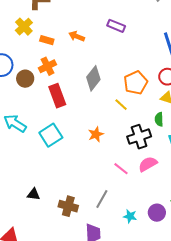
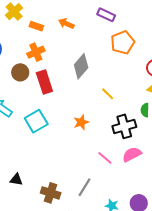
brown circle: (25, 79) -> (20, 72), moved
orange pentagon: (136, 83) -> (123, 42), moved

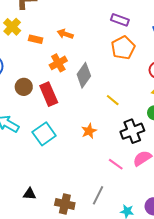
purple rectangle: (106, 15) -> (120, 20), moved
orange cross: (36, 52) -> (58, 63), moved

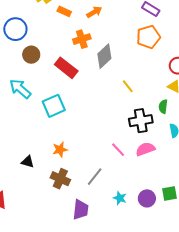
orange arrow: (65, 34) -> (94, 12), turned 119
brown circle: (24, 87) -> (31, 55), moved
red rectangle: (49, 94) -> (66, 68), turned -40
orange star: (89, 131) -> (60, 150), moved

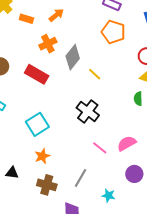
orange pentagon: (148, 37) -> (113, 32), turned -30
yellow line: (128, 86) -> (95, 74), moved
cyan square: (54, 106) -> (37, 124), moved
black cross: (141, 121) -> (88, 111), moved, turned -35
purple circle: (147, 198) -> (134, 174), moved

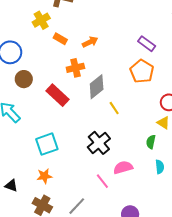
pink semicircle: (127, 143) -> (123, 167), moved

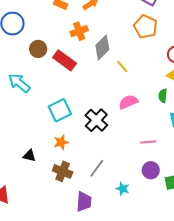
brown circle: (24, 79) -> (38, 49), moved
black cross: (99, 143) -> (96, 120), moved
pink semicircle: (123, 167) -> (128, 102), moved
pink line: (102, 181) -> (148, 142), moved, turned -49

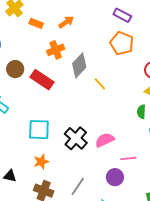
pink semicircle: (128, 102) -> (105, 140), moved
cyan square: (60, 110) -> (39, 130), turned 30
purple circle: (151, 170) -> (115, 177), moved

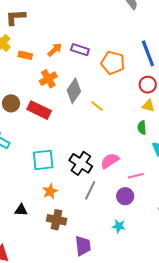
purple rectangle: (122, 15) -> (80, 50), moved
gray line: (78, 186) -> (90, 190), moved

